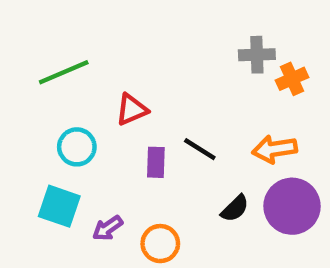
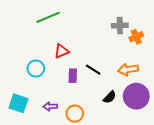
green line: (64, 72) -> (48, 17), moved
cyan square: (59, 206) -> (18, 103), moved
purple arrow: (108, 228) -> (50, 106), turned 32

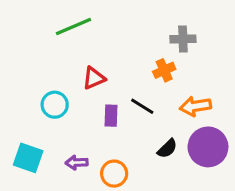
orange cross: (136, 37) -> (164, 70), moved

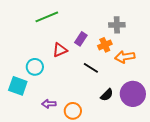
orange arrow: (195, 106) -> (125, 57), moved
purple rectangle: (111, 116) -> (81, 39), moved, turned 32
cyan square: (28, 158) -> (18, 86), moved

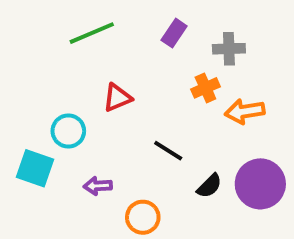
purple rectangle: (81, 39) -> (174, 33), moved
black line: (91, 68) -> (168, 151), moved
purple arrow: (49, 104) -> (98, 186), moved

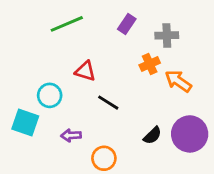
red triangle: (117, 98) -> (85, 71), turned 40
orange arrow: (245, 111) -> (178, 81), turned 44
black line: (168, 151) -> (108, 103), moved

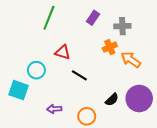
green line: (67, 24) -> (49, 18), turned -45
purple arrow: (71, 135) -> (54, 109), moved
orange circle: (104, 158) -> (87, 116), moved

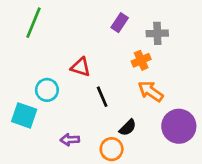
green line: (49, 18) -> (34, 23), moved
orange arrow: (131, 60) -> (151, 91), moved
black line: (79, 75) -> (102, 97), turned 35
black semicircle: (112, 100) -> (128, 128), moved

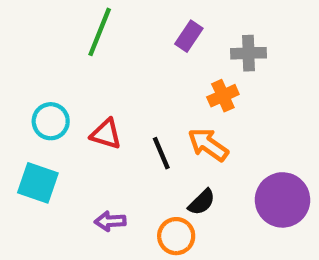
green line: (34, 23) -> (100, 32), moved
red triangle: (81, 67) -> (106, 134), moved
cyan circle: (47, 90) -> (51, 121), moved
orange arrow: (151, 91) -> (208, 145), moved

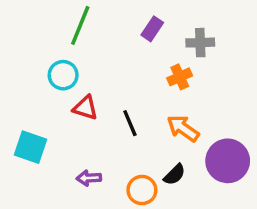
cyan circle: (51, 121) -> (63, 75), moved
orange arrow: (208, 145) -> (183, 128), moved
black semicircle: (202, 202) -> (175, 175), moved

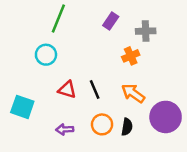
red triangle: (85, 108) -> (67, 90), moved
black semicircle: (175, 175) -> (127, 127), turned -35
orange circle: (142, 190) -> (102, 124), moved

